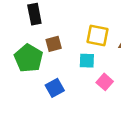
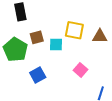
cyan square: (87, 61) -> (56, 44), moved

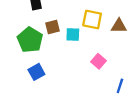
blue square: (38, 75) -> (36, 72), moved

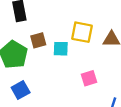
pink square: (99, 61) -> (89, 78), turned 32

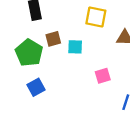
yellow square: (82, 32) -> (96, 17), moved

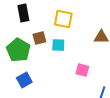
yellow square: (96, 17) -> (63, 19), moved
pink square: (103, 76) -> (82, 70), turned 32

